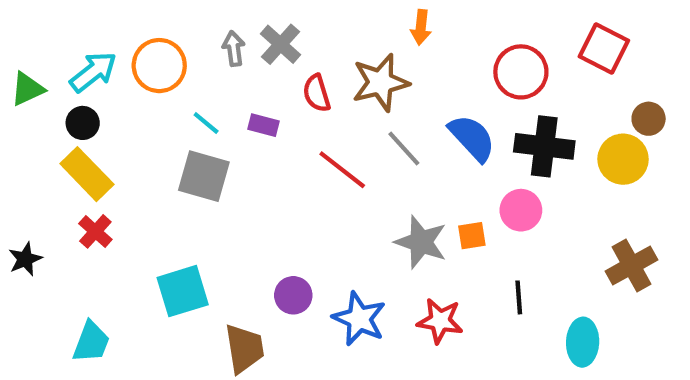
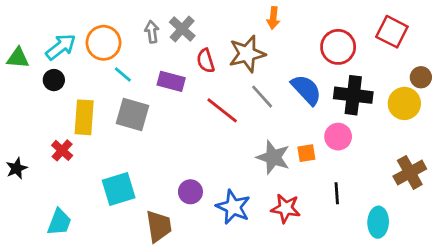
green triangle: (27, 89) -> (18, 58), turned 30
cyan line: (206, 123) -> (123, 74), moved
purple rectangle: (263, 125) -> (171, 81), size x1.4
yellow rectangle: (87, 174) -> (84, 117), moved, turned 48

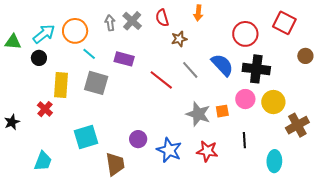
brown star: (247, 54) -> (179, 39), size x0.6
red semicircle: (206, 61) -> (162, 18), moved
yellow circle: (404, 103) -> (273, 102), moved

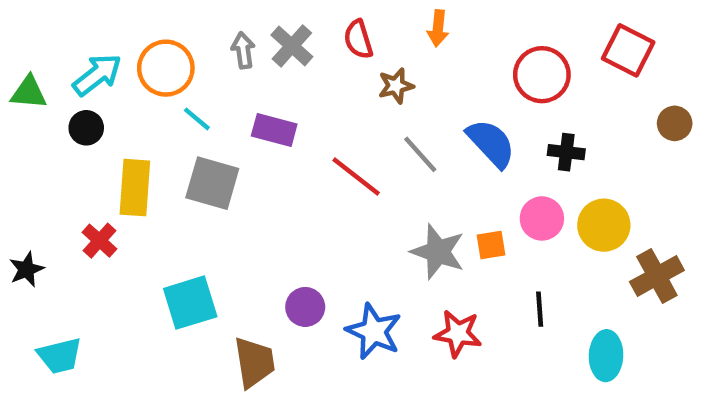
black cross: (256, 69) -> (566, 152), size x0.6
cyan trapezoid: (43, 161) -> (60, 356), moved, turned 55

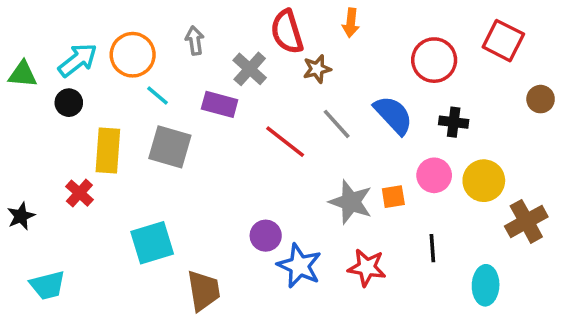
red semicircle: (358, 39) -> (287, 32), size x1.4
gray cross: (292, 46) -> (250, 69), moved
purple circle: (305, 307) -> (266, 236), moved

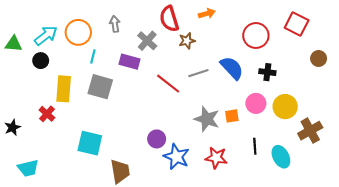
orange arrow: (351, 23) -> (207, 14), turned -112
cyan line: (157, 96) -> (93, 56), turned 64
gray line: (337, 124) -> (198, 73), turned -66
cyan square: (152, 243) -> (90, 143), turned 30
cyan ellipse: (486, 285) -> (281, 157), moved, turned -30

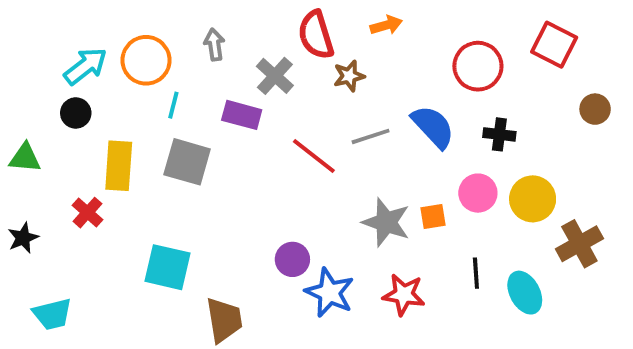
green triangle: (14, 44) -> (25, 158), moved

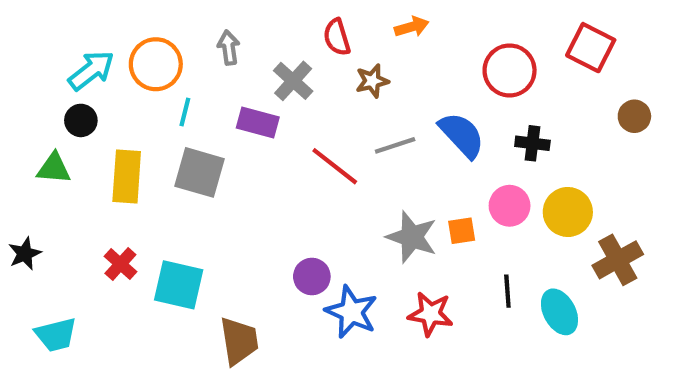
red semicircle: (316, 35) -> (337, 37), size x0.7
green triangle: (25, 158) -> (54, 168), moved
red cross: (87, 213) -> (120, 264), moved

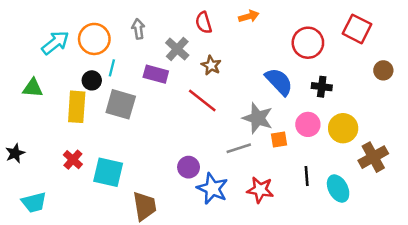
brown star: (372, 81) -> (211, 65), moved, turned -30
black circle: (81, 120) -> (92, 80), moved
gray line: (395, 145) -> (239, 148), moved
green triangle: (54, 168) -> (33, 88), moved
gray star: (412, 237) -> (258, 118), moved

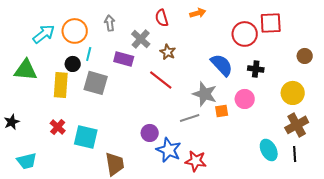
red square: (357, 29) -> (271, 23), moved, turned -30
green triangle: (33, 88) -> (26, 70), size x1.4
yellow circle: (343, 128) -> (293, 93), moved
black line: (307, 176) -> (295, 154), moved
red star: (260, 190) -> (196, 161), moved

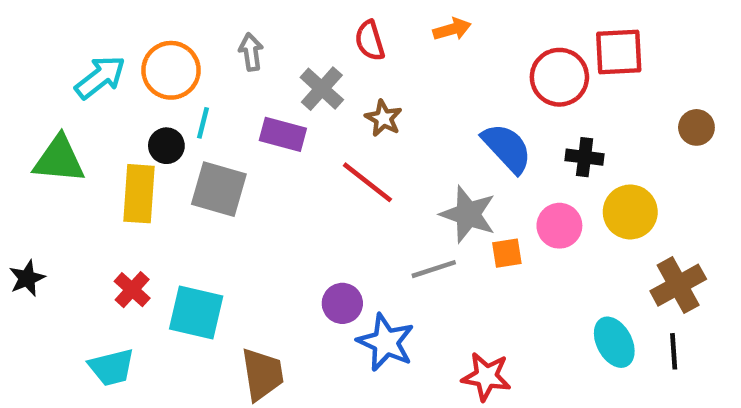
yellow circle: (293, 93) -> (630, 212), moved
cyan trapezoid: (27, 161) -> (112, 367), moved
red star: (196, 161) -> (486, 376), moved

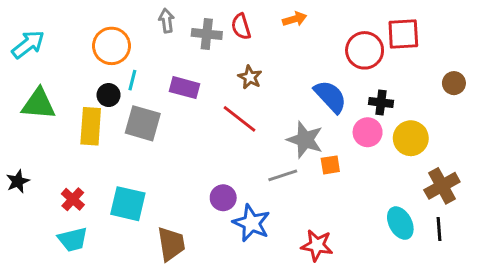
gray arrow: (251, 52) -> (167, 21), moved
cyan arrow: (100, 77) -> (28, 44), moved
gray cross: (322, 89) -> (207, 34), moved, turned -36
pink circle: (559, 226) -> (368, 132), moved
red cross: (132, 290) -> (73, 199), moved

